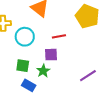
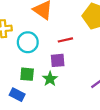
blue rectangle: (29, 85) -> (17, 95), moved

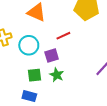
purple square: (58, 60) -> (52, 56), moved

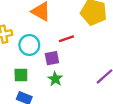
green square: (35, 75) -> (21, 75), moved

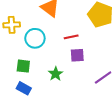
purple square: (52, 58) -> (77, 55), moved

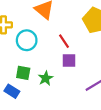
red line: (71, 37) -> (64, 41), turned 64
green square: (23, 66) -> (23, 73), moved

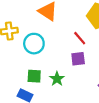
red line: (64, 41) -> (80, 38), moved

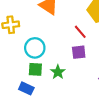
cyan circle: (34, 44) -> (35, 48), moved

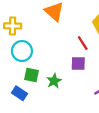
cyan circle: (35, 48) -> (22, 51), moved

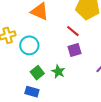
cyan circle: (22, 51) -> (29, 45), moved
green square: (31, 75) -> (37, 73), turned -32

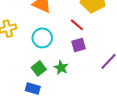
cyan circle: (29, 45) -> (42, 38), moved

